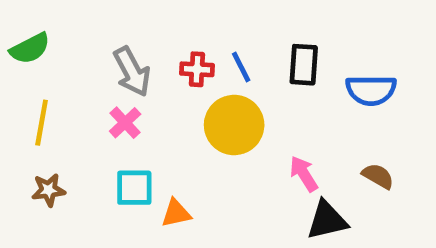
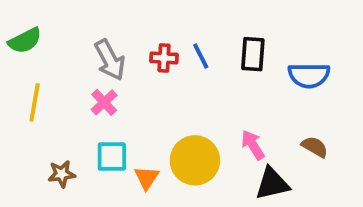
yellow circle: (234, 125) -> (195, 160), moved
brown star: (48, 190) -> (62, 174), moved
orange triangle: (176, 213) -> (147, 178), turned -44

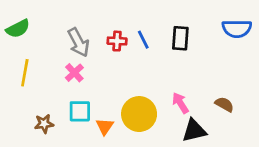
blue semicircle: (309, 75) -> (237, 29), moved

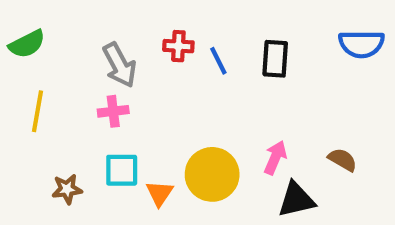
red cross: (117, 41) -> (178, 46), moved
pink cross: (74, 73) -> (113, 111), turned 36
pink arrow: (180, 103) -> (275, 158), turned 55

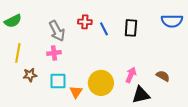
brown star: (67, 189) -> (30, 75), moved

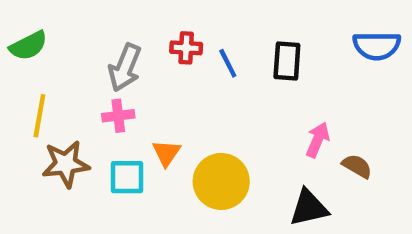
gray arrow: (57, 31) -> (125, 68), turned 50
brown star: (30, 75) -> (66, 164), size x1.5
pink arrow: (131, 75) -> (318, 140), moved
orange triangle: (76, 92) -> (166, 153), moved

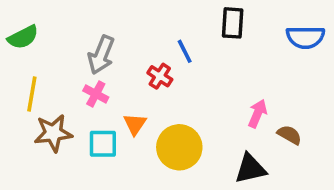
red cross: (186, 48) -> (160, 76), moved, turned 30
black rectangle: (287, 61) -> (233, 23), moved
pink cross: (118, 116) -> (96, 94), turned 35

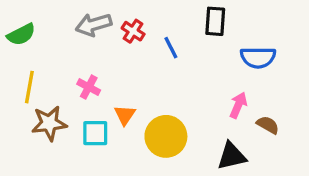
blue semicircle: (305, 37) -> (258, 57), moved
gray arrow: (101, 55) -> (94, 25), moved, turned 52
red cross: (160, 76) -> (133, 31), moved

